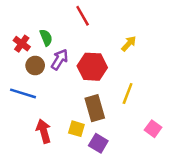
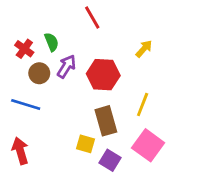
pink square: (153, 129) -> (148, 145), moved, size x1.6
red arrow: (44, 131) -> (20, 151), moved

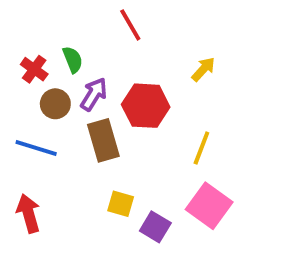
brown rectangle: (106, 121) -> (103, 140), moved

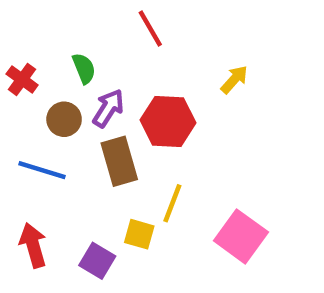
red cross: (34, 69) -> (22, 79), moved
yellow line: (201, 148) -> (172, 203), moved
purple square: (155, 227) -> (97, 261), moved

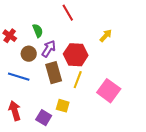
yellow line: (172, 203) -> (78, 80), moved
pink square: (241, 236) -> (109, 91), moved

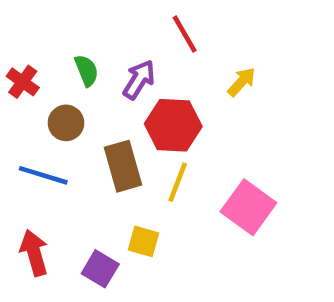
red line: (68, 13) -> (185, 34), moved
purple arrow: (49, 49) -> (139, 80), moved

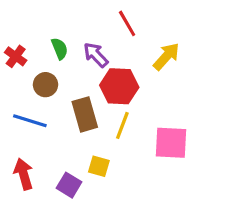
purple arrow: (139, 80) -> (96, 55), turned -76
yellow arrow: (242, 82) -> (166, 56), size x1.4
pink square: (248, 207) -> (171, 143), turned -33

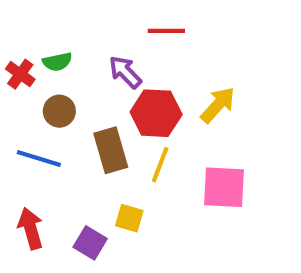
red line: (127, 23) -> (166, 31), turned -60
green semicircle: (60, 49) -> (57, 62), moved, turned 100
yellow arrow: (166, 56) -> (218, 105), moved

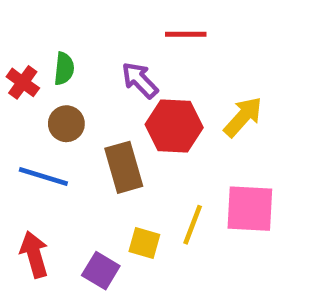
green semicircle: (57, 62) -> (64, 69), turned -72
yellow line: (160, 165) -> (193, 225), moved

